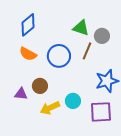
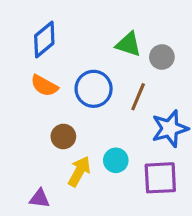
brown line: (87, 51) -> (138, 97), moved
purple triangle: (21, 94) -> (40, 198), moved
yellow arrow: (50, 108) -> (79, 171), turned 144

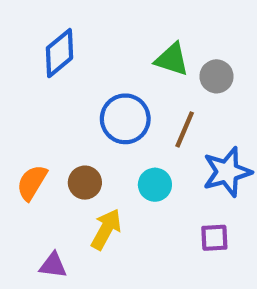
orange semicircle: (44, 86) -> (32, 183), moved, turned 92
cyan circle: (116, 160) -> (155, 185), moved
purple square: (160, 178) -> (214, 238), size x0.6

